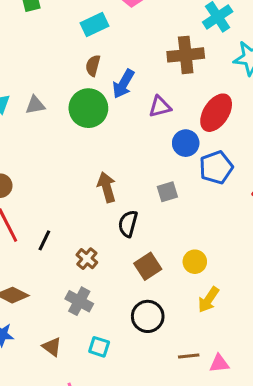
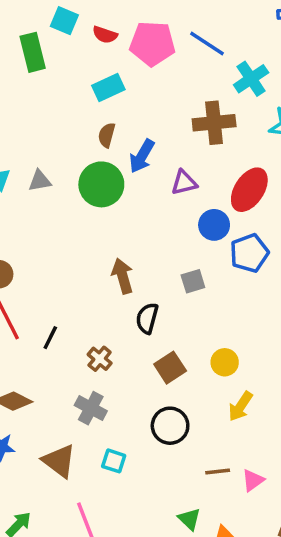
brown triangle: (52, 347) -> (59, 461), size x1.5
pink triangle: (219, 364) -> (253, 480), turned -30

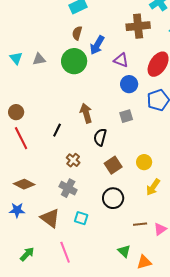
purple triangle: (184, 183) -> (121, 60), turned 35
blue circle: (214, 225) -> (129, 84), moved
black line: (50, 338) -> (57, 130), moved

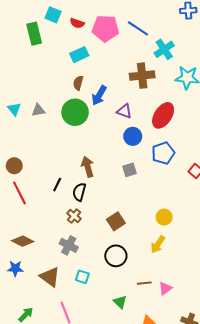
black semicircle: (100, 137) -> (79, 192), moved
yellow circle: (144, 162) -> (164, 217), moved
green triangle: (124, 251) -> (120, 302), moved

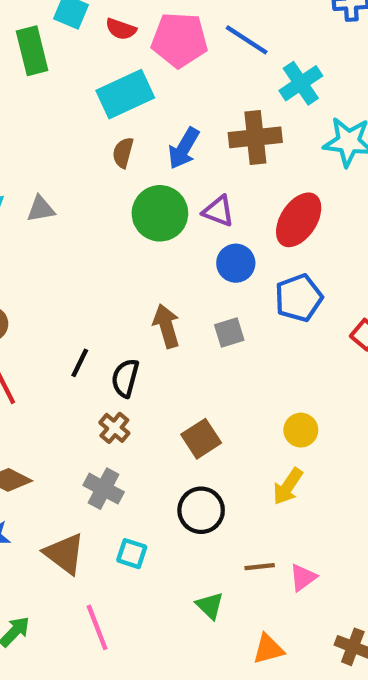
cyan rectangle: (79, 55) -> (125, 94), size x1.4
blue arrow: (99, 95) -> (184, 148), moved
green circle: (75, 112) -> (160, 213), moved
brown arrow: (88, 167) -> (166, 326), moved

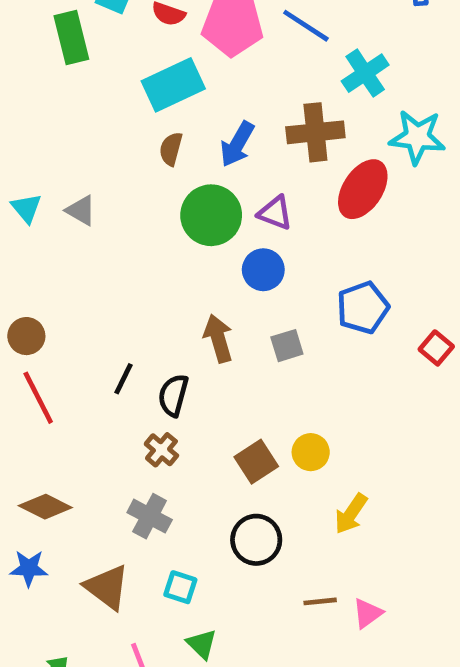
gray triangle: (41, 209) -> (81, 210), turned 40
red ellipse: (299, 220) -> (363, 189), moved
blue circle: (236, 263) -> (263, 270), moved
yellow circle: (301, 430) -> (311, 452), moved
green triangle: (210, 606) -> (202, 644), moved

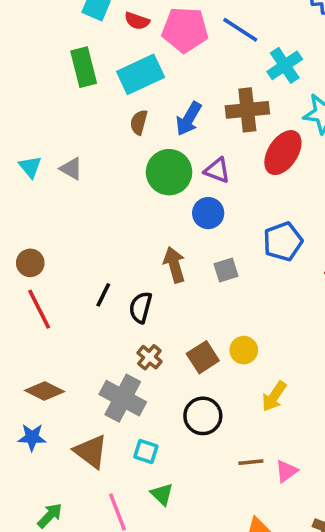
green rectangle: (71, 38) -> (84, 67), moved
brown cross: (161, 450) -> (149, 357), moved
gray cross: (150, 516) -> (123, 398), size x1.4

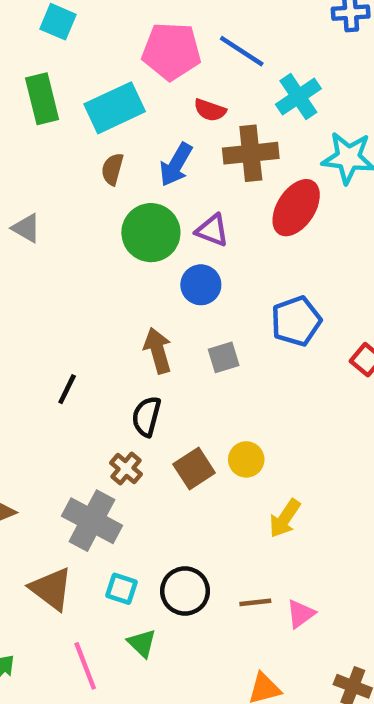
red semicircle: (137, 21) -> (210, 110), moved
black semicircle: (141, 307) -> (146, 416), moved
black circle: (203, 416) -> (185, 591), moved

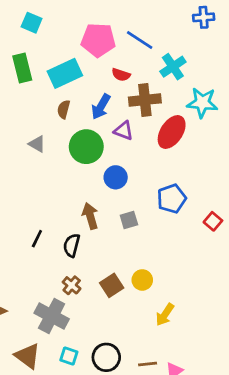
gray triangle: (26, 228) -> (37, 144), moved
purple triangle: (212, 230) -> (124, 131), moved
black semicircle: (146, 416) -> (72, 245), moved

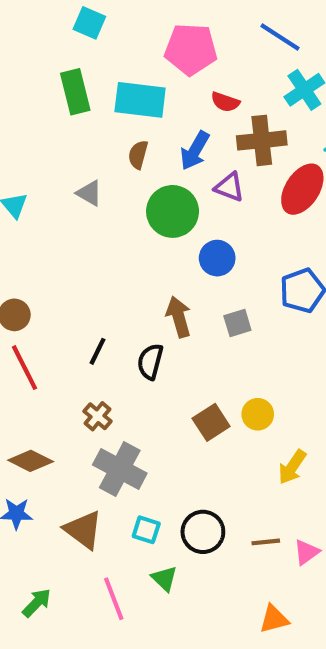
blue line: (140, 40) -> (280, 37), moved
cyan rectangle: (65, 73) -> (140, 100), turned 32
gray triangle: (37, 144) -> (89, 193), moved
brown cross: (72, 285) -> (97, 416), moved

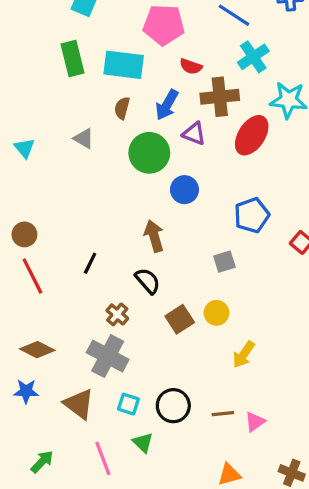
gray square: (237, 323) -> (224, 262), moved
black semicircle: (150, 362) -> (148, 281), moved, turned 124
brown cross: (97, 416) -> (117, 314), moved

